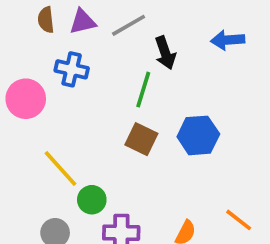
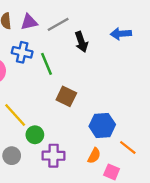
green line: (143, 90) -> (47, 64), moved, turned -40
blue hexagon: (198, 135) -> (102, 125), moved

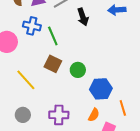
brown square: (66, 96) -> (53, 64), moved
green circle: (35, 135) -> (78, 70), moved
orange line: (128, 148) -> (123, 108), turned 35

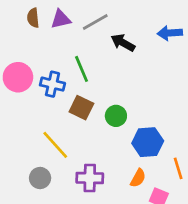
black arrow: (83, 17) -> (123, 43), turned 138
blue cross: (32, 26) -> (52, 84), moved
yellow line: (26, 80) -> (55, 145), moved

